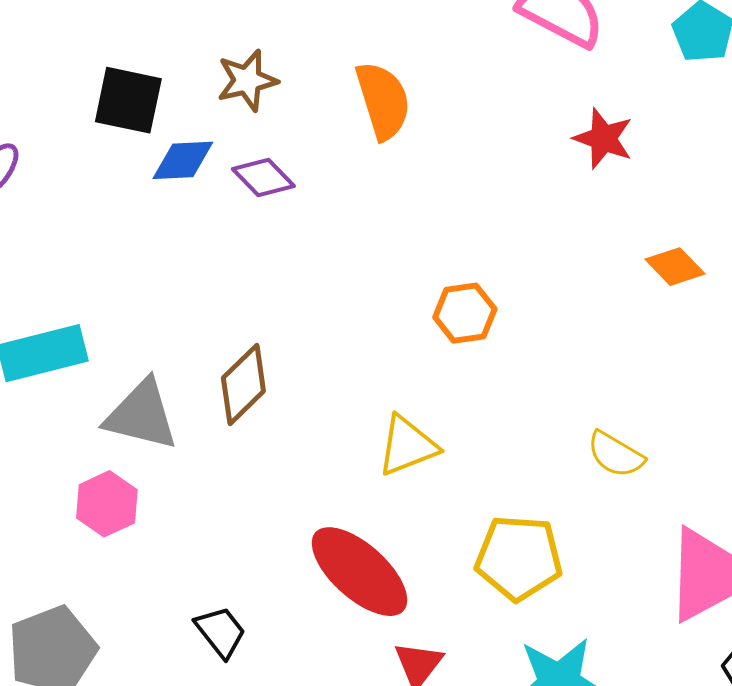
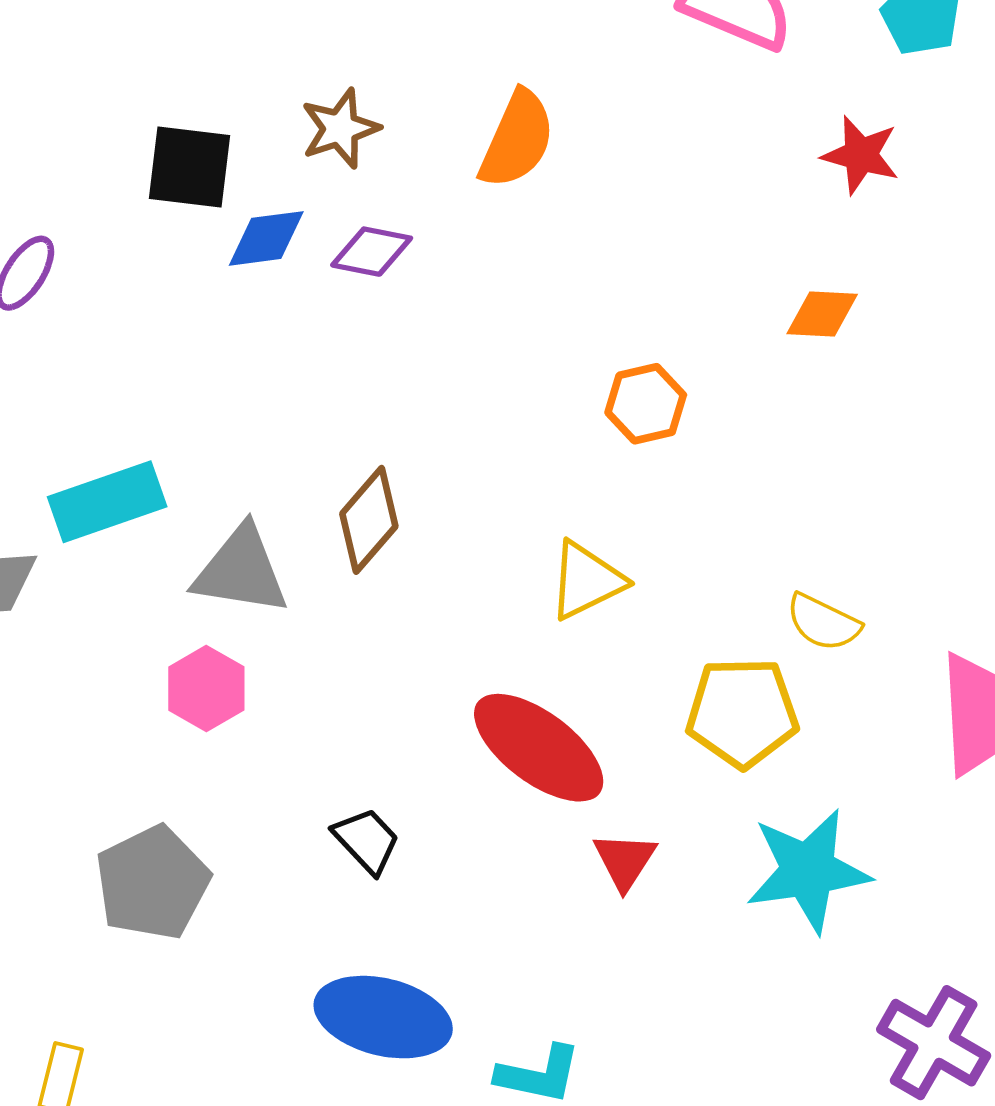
orange semicircle: (383, 101) -> (517, 139), turned 46
red star: (603, 139) -> (861, 155), moved
purple diamond: (263, 178) -> (372, 252), turned -30
orange diamond: (675, 267) -> (822, 314), moved, turned -38
yellow semicircle: (616, 454) -> (823, 622), moved

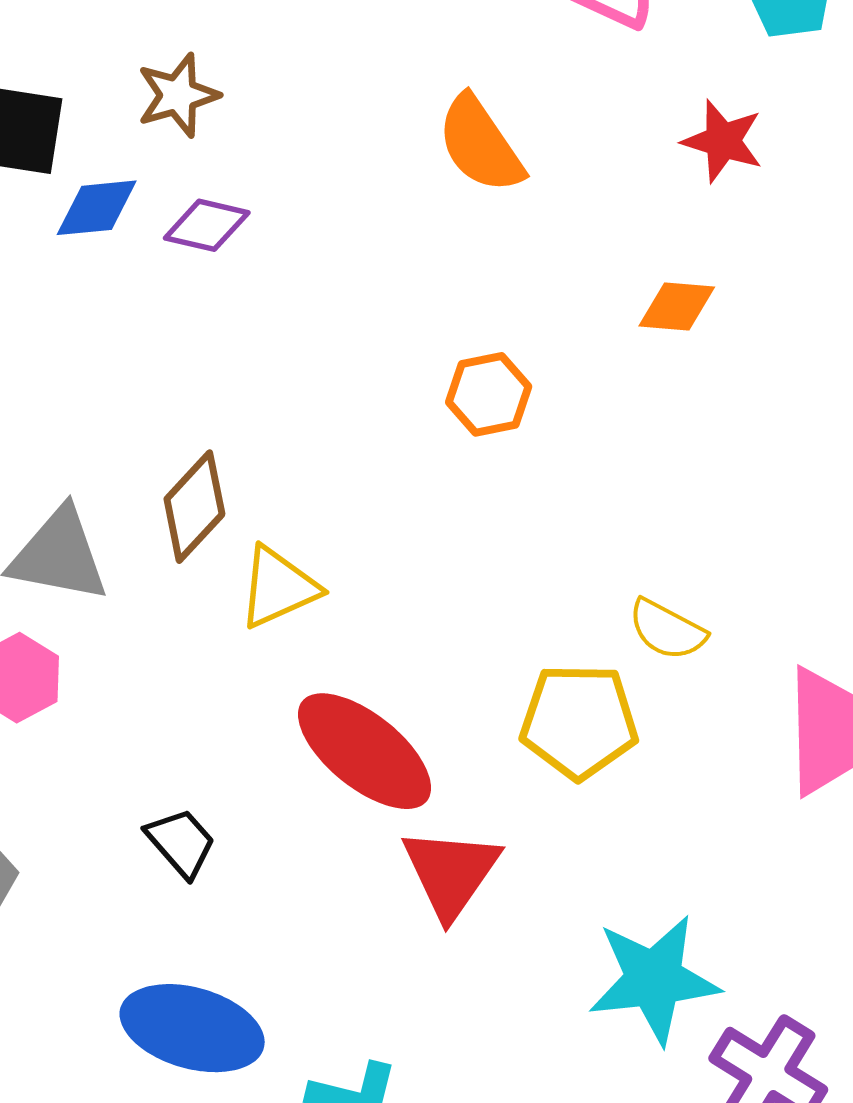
orange semicircle: (517, 139) -> (480, 144), moved, turned 120
yellow triangle: (586, 581) -> (278, 587), moved
red triangle: (625, 861) -> (451, 873), size x1.5
cyan star: (808, 871) -> (654, 979), moved

